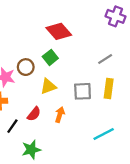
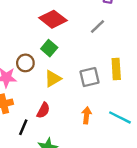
gray line: (105, 59) -> (97, 27), moved
orange arrow: (60, 115) -> (86, 115), moved
cyan line: (104, 134) -> (120, 117), turned 65

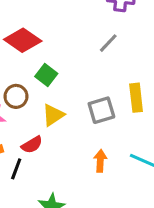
red diamond: (53, 19) -> (23, 40), moved
red semicircle: (43, 110) -> (32, 145), moved, turned 35
black line: (23, 127) -> (16, 169), moved

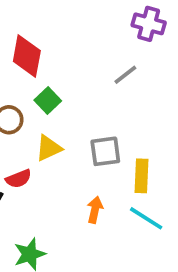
red diamond: (23, 40) -> (27, 56), turned 57
yellow rectangle: (136, 98) -> (141, 176), moved

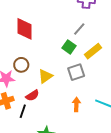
green square: (48, 100) -> (69, 47), moved
yellow rectangle: (141, 176) -> (93, 51), moved, turned 60

